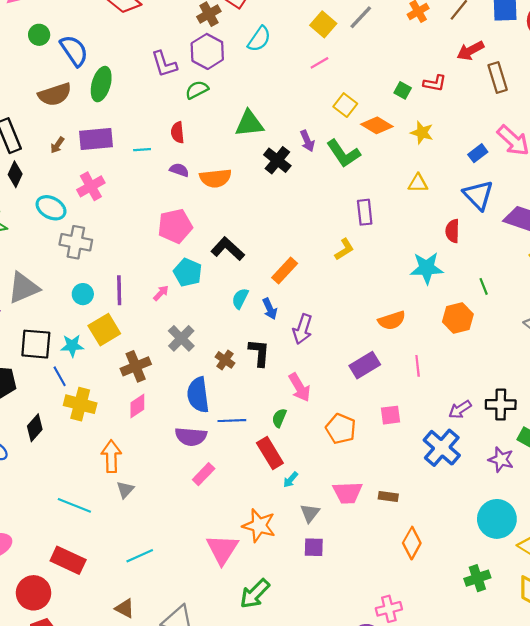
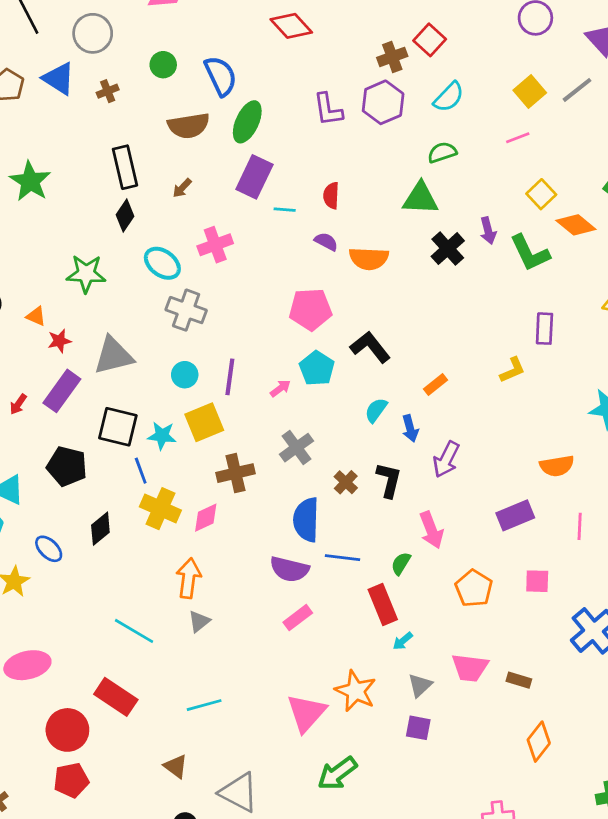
green circle: (39, 35) -> (163, 65), moved
green semicircle: (197, 90) -> (442, 152), moved
purple rectangle: (96, 139) -> (254, 177), moved, turned -68
orange rectangle: (285, 270) -> (436, 384), size x0.7
pink diamond: (137, 406) -> (206, 518), moved

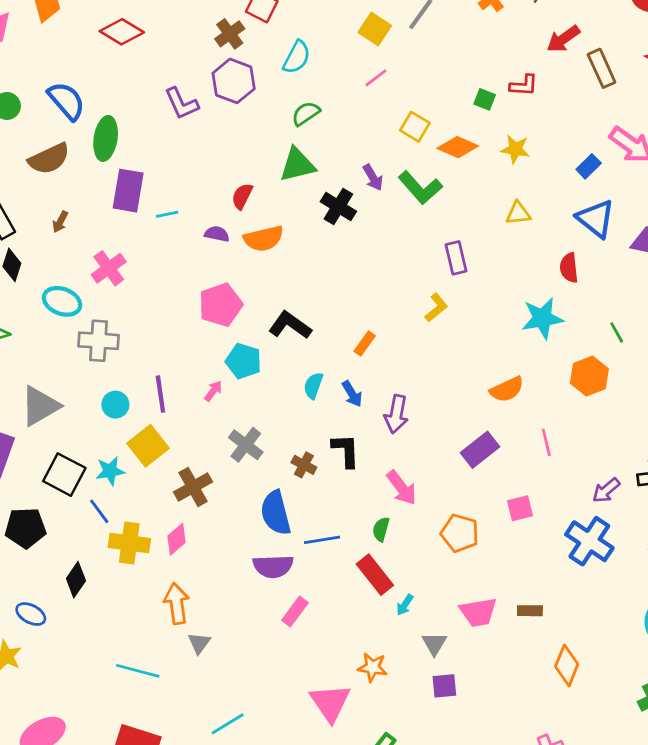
red semicircle: (331, 196) -> (242, 196), moved, turned 40
black square: (118, 427) -> (64, 475), turned 30
orange star: (356, 691) -> (372, 667), size x0.7

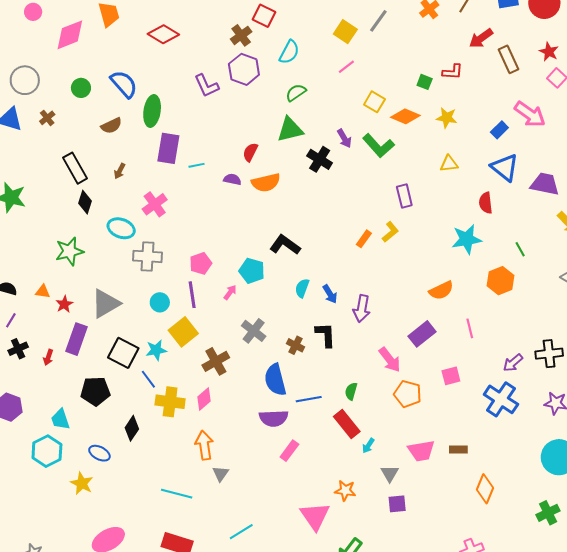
brown semicircle: (49, 159) -> (111, 126), size x0.7
pink pentagon: (221, 305) -> (201, 263), moved, size x0.7
orange rectangle: (365, 344) -> (364, 239), moved
pink arrow: (402, 488) -> (390, 360), moved

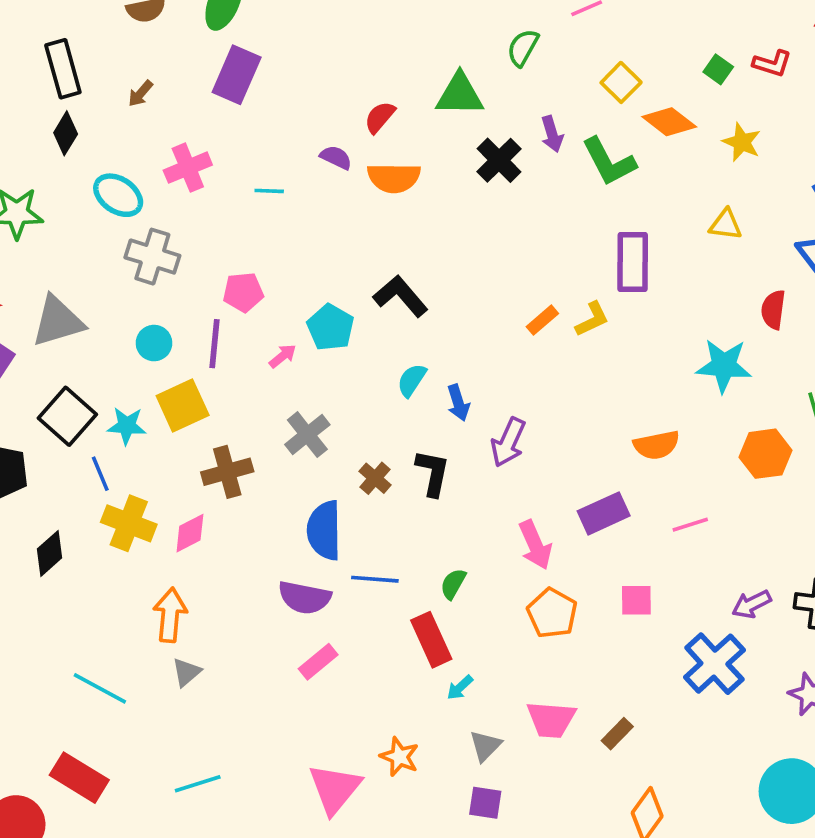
green semicircle: (296, 93) -> (523, 48), moved, turned -40
cyan line: (196, 165) -> (269, 191), moved
purple rectangle: (404, 196) -> (633, 262), size x1.4
pink line: (470, 328) -> (690, 525), turned 72
brown rectangle: (458, 450) -> (617, 734), turned -60

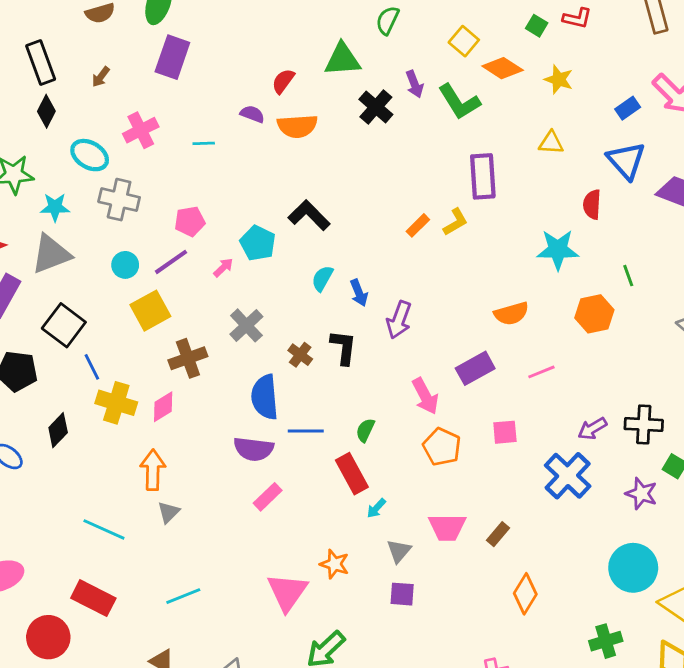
purple line: (215, 344) -> (171, 262), turned 54
cyan star: (127, 426) -> (55, 207), moved

